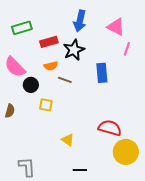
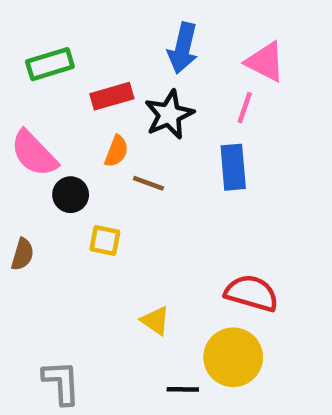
pink line: (127, 49) -> (245, 108), moved
orange semicircle: (51, 66) -> (116, 151), turned -56
yellow circle: (126, 152) -> (233, 357), moved

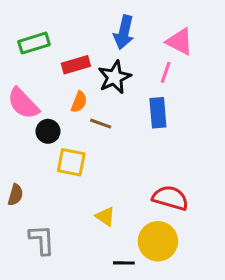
yellow square: (105, 240) -> (71, 162), size x1.4
brown semicircle: (22, 254) -> (15, 195), moved
gray L-shape: (61, 382) -> (42, 240), moved

